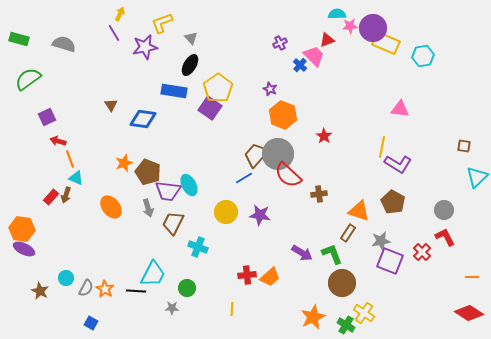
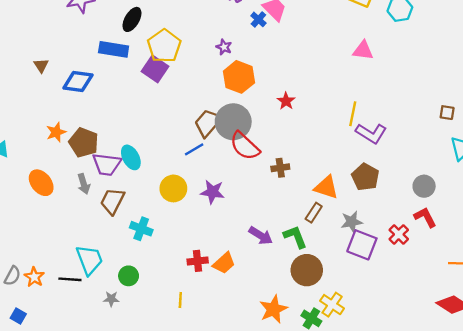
pink triangle: (400, 109) -> (363, 50), moved
cyan trapezoid: (153, 274) -> (89, 260), turned -48

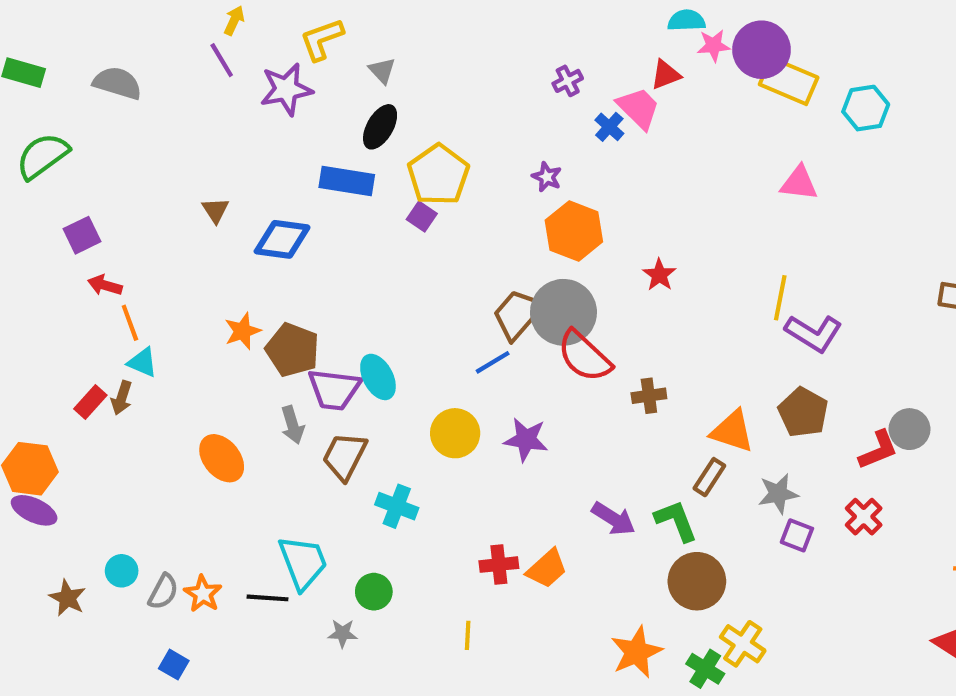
purple square: (155, 69) -> (422, 216), size x0.6
orange ellipse: (41, 183) -> (222, 458), moved
red L-shape: (425, 217) -> (878, 450), moved, turned 95
purple square: (362, 245) -> (797, 535), size x0.6

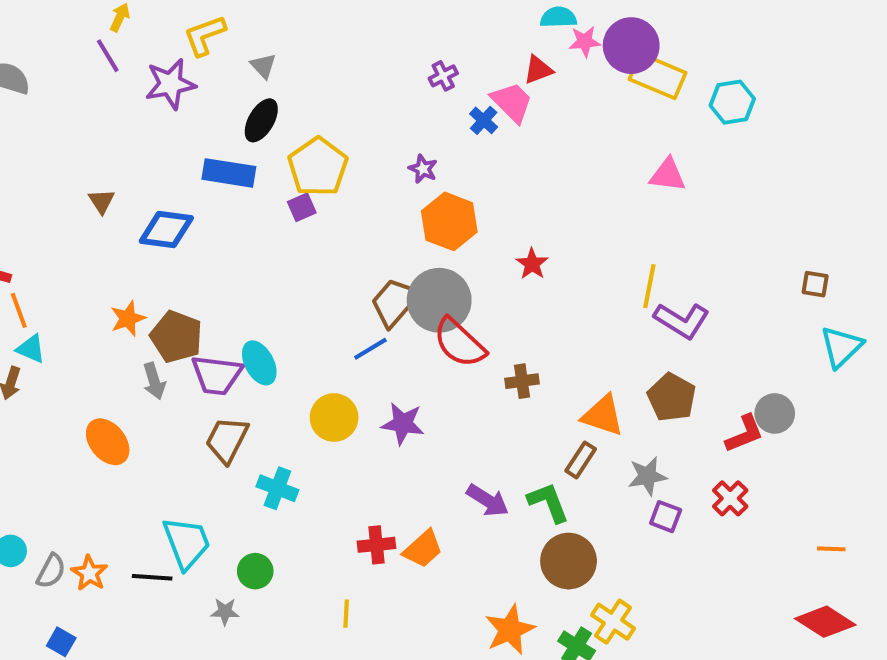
purple square: (422, 216) -> (302, 207), turned 32
gray arrow: (293, 425) -> (154, 381), moved

